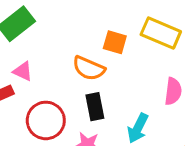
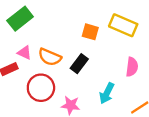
orange semicircle: (89, 68) -> (50, 57), moved
black rectangle: (95, 107) -> (79, 64), moved, turned 48

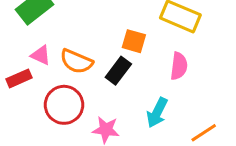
orange square: (90, 32) -> (134, 41), moved
pink semicircle: (132, 67) -> (179, 66), moved

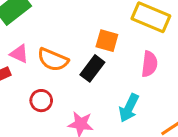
red circle: (64, 105) -> (41, 101), size x0.6

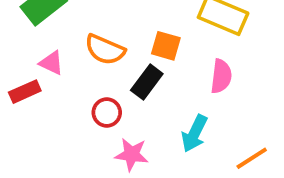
orange semicircle: (53, 60) -> (105, 50), moved
red circle: (41, 101) -> (107, 112), moved

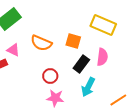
black rectangle: (147, 82) -> (81, 64), moved
red circle: (107, 112) -> (50, 76), moved

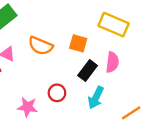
red circle: (50, 76) -> (57, 93), moved
pink star: (55, 98) -> (27, 107), moved

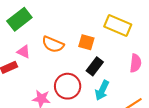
pink semicircle: (112, 62) -> (136, 63), moved
red circle: (57, 93) -> (68, 86), size x1.6

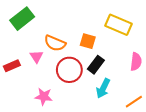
pink triangle: (24, 52) -> (36, 57), moved, turned 32
red circle: (68, 86) -> (69, 70), moved

